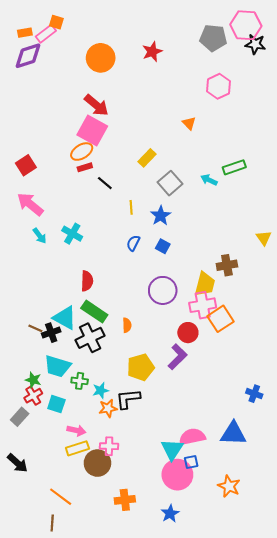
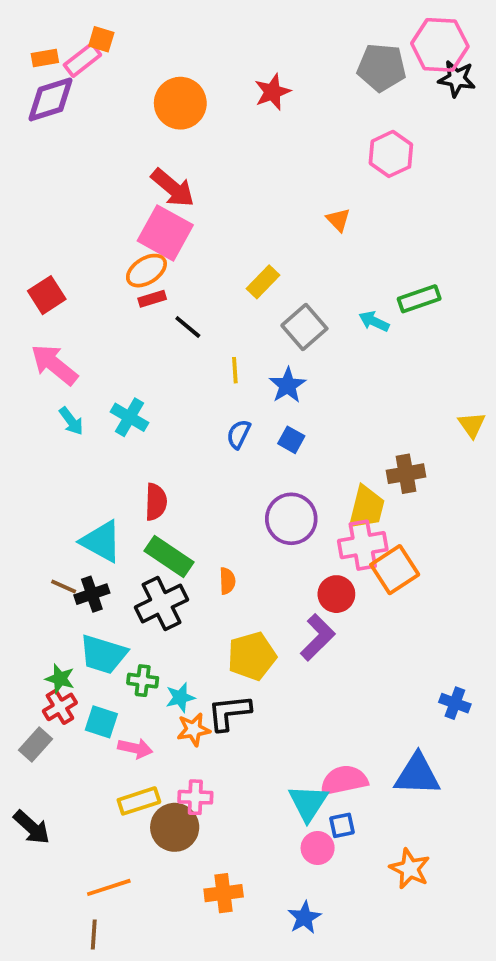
cyan triangle: (65, 318) -> (101, 541), moved
pink arrow: (76, 430) -> (135, 748), moved
pink circle: (177, 475) -> (318, 848), size x0.6
orange line: (61, 497) -> (109, 887), turned -55

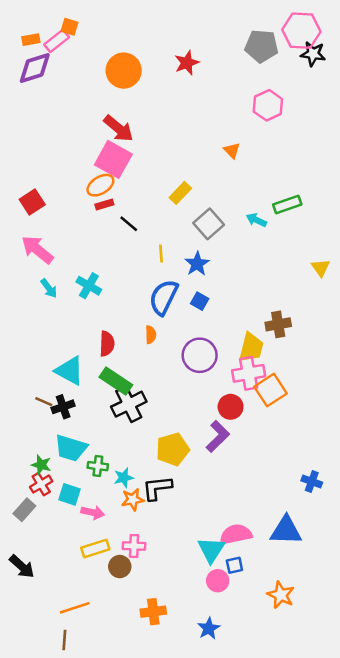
yellow triangle: (472, 425) -> (321, 268), moved
blue semicircle: (239, 434) -> (164, 297), size x1.8
orange semicircle: (227, 581) -> (151, 335), moved
black cross: (161, 603) -> (129, 404), moved
brown circle: (175, 827) -> (120, 567), size x0.7

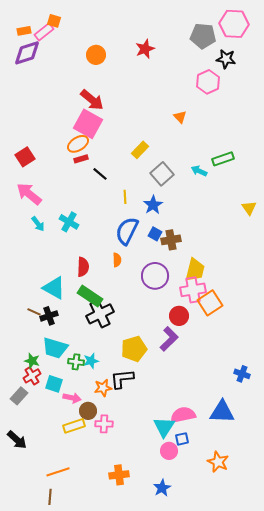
black star: (313, 54) -> (226, 59), moved
orange circle: (124, 71) -> (96, 55), size x0.7
brown cross: (278, 324) -> (171, 240), moved
cyan star: (124, 478) -> (91, 361), moved
brown circle: (120, 567) -> (88, 411), moved

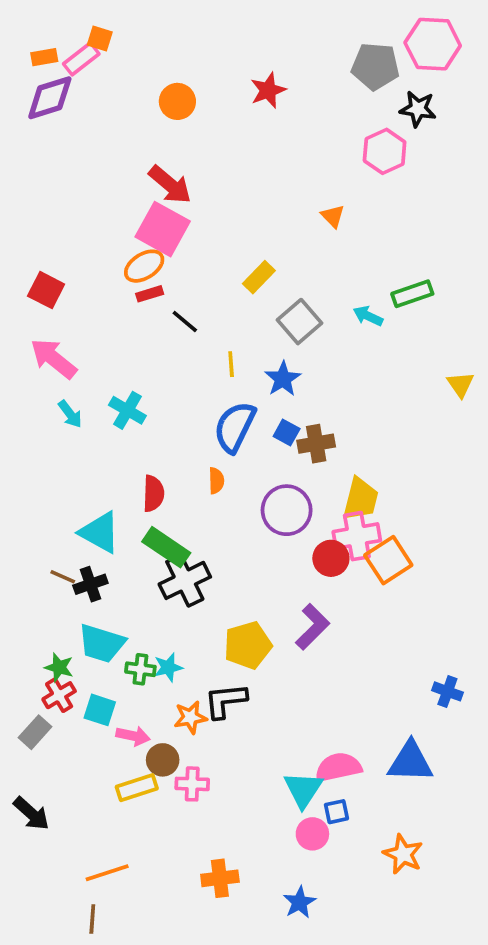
red square: (25, 157) -> (46, 290), turned -30
red circle: (179, 316) -> (331, 558), moved

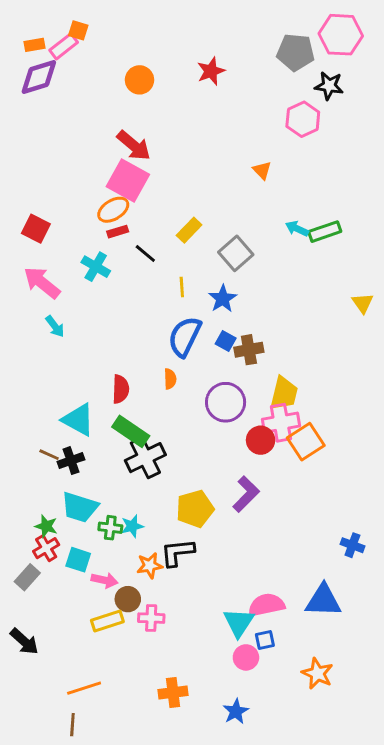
yellow rectangle: (259, 277) -> (189, 230), moved
cyan arrow: (368, 316) -> (297, 229), moved
cyan cross: (127, 410) -> (96, 267), moved

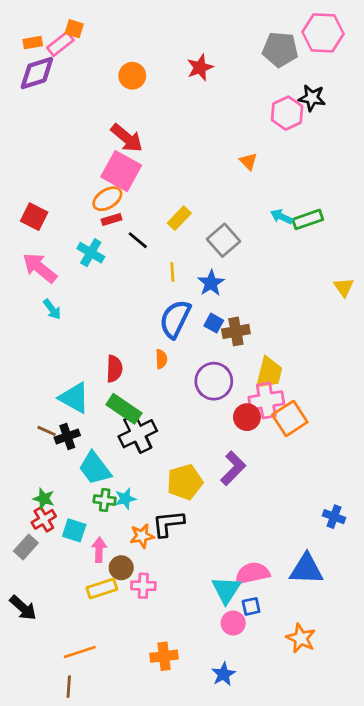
black star: (329, 86) -> (312, 98), moved
cyan trapezoid: (80, 507) -> (95, 468), moved, turned 36
pink arrow: (104, 580) -> (99, 550), turned -100

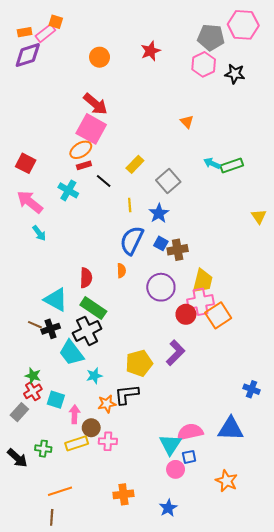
pink hexagon: (287, 113) -> (204, 64), moved
black cross: (138, 434) -> (87, 331), moved
green cross: (105, 500) -> (43, 449), moved

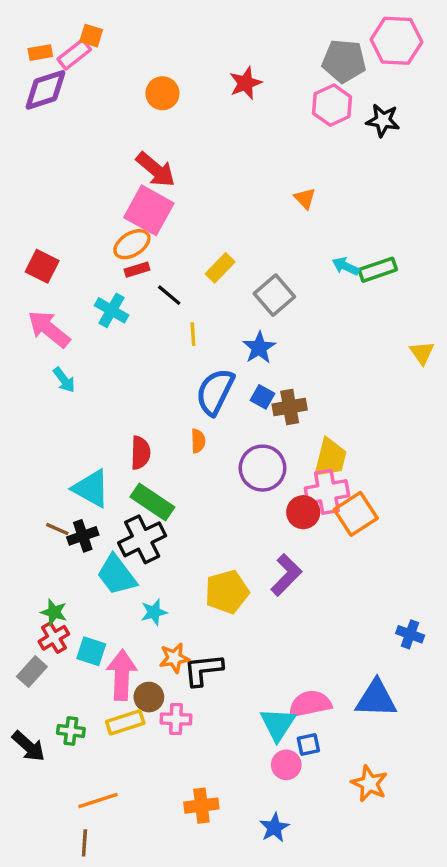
yellow line: (130, 205) -> (193, 334), moved
black L-shape: (127, 394) -> (203, 670), moved
pink arrow: (75, 414) -> (122, 675), size x1.6

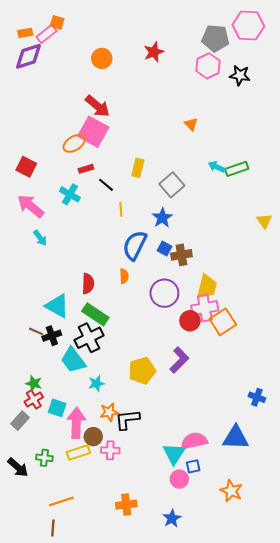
orange ellipse: (132, 244) -> (74, 143), moved
yellow rectangle: (220, 268) -> (138, 168), turned -30

